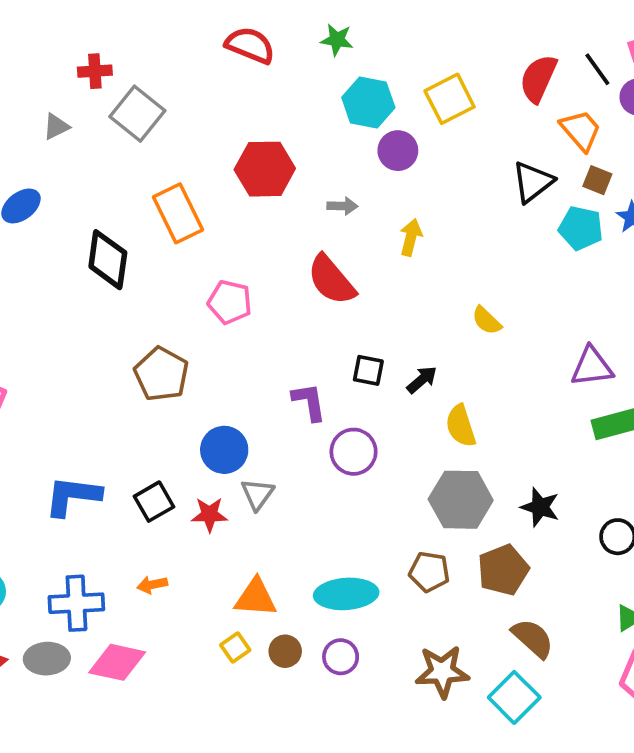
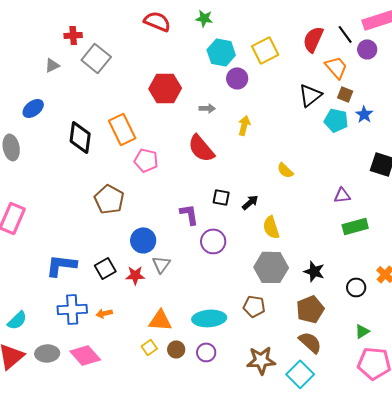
orange rectangle: (178, 213) -> (122, 129), moved
purple triangle: (592, 367) -> (342, 195), size x0.7
brown pentagon: (503, 570) -> (310, 309), moved
blue cross: (76, 603) -> (72, 309), moved
pink diamond: (117, 662) -> (85, 355), turned 36

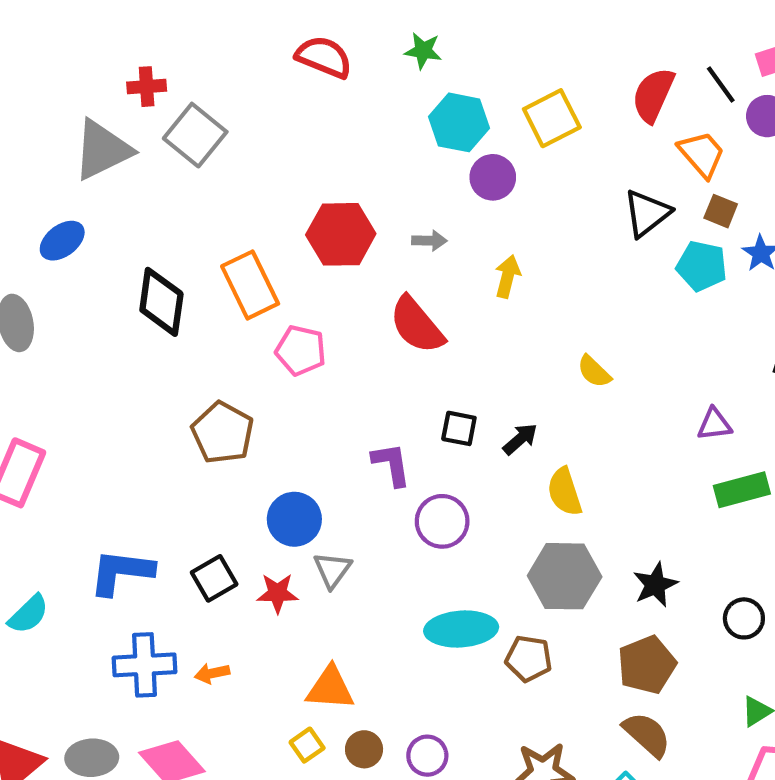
gray triangle: (52, 65) -> (102, 150), size x2.0
red hexagon: (165, 88) -> (341, 234), moved
black star: (314, 271) -> (655, 585), turned 30
cyan ellipse: (209, 318) -> (461, 629), moved
cyan semicircle: (17, 320) -> (28, 614), moved

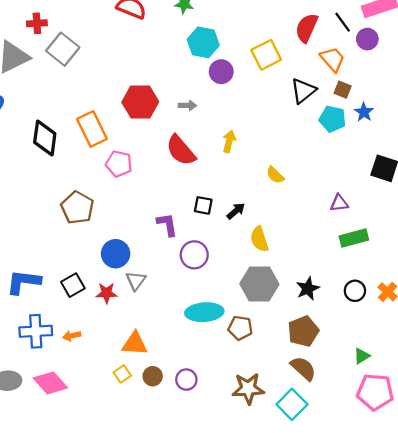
yellow square: (552, 118) -> (266, 55), moved
yellow arrow: (508, 277) -> (229, 141), moved
black circle: (744, 618) -> (355, 291), moved

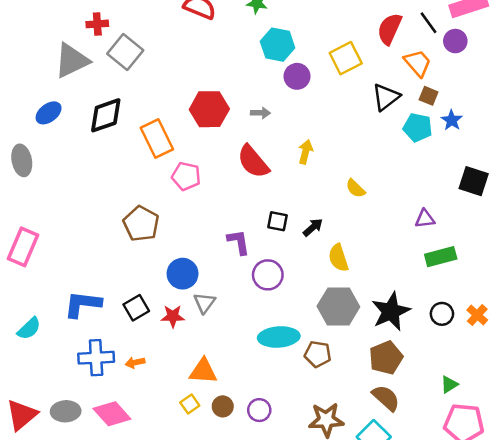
black diamond: (45, 138) -> (106, 115), moved, turned 63
black star: (308, 289) -> (391, 311), size x1.5

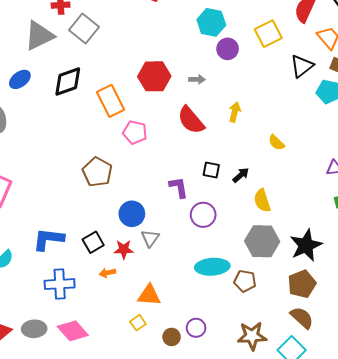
orange arrow: (135, 363) -> (107, 273), moved
brown circle: (223, 406) -> (172, 337), moved

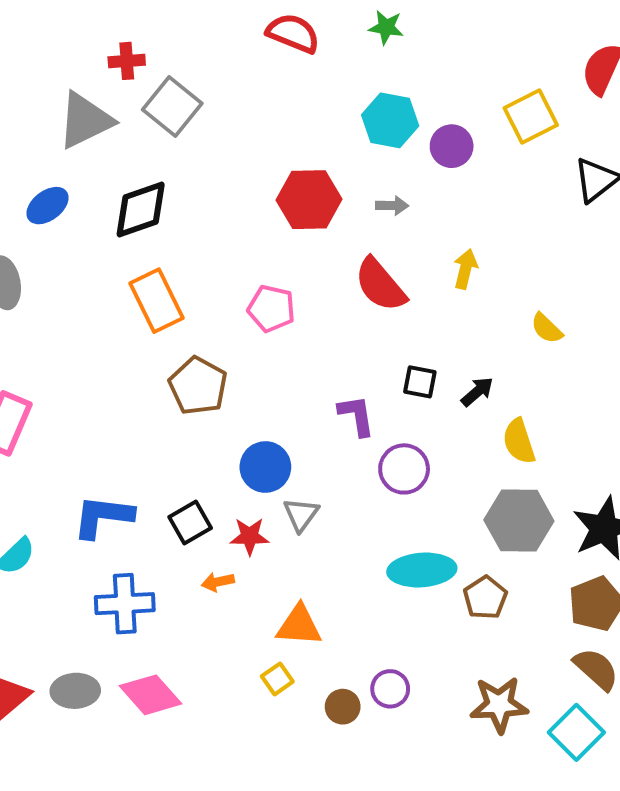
cyan hexagon: (211, 22) -> (390, 120), moved
orange rectangle: (110, 101) -> (156, 301), moved
brown pentagon: (245, 281) -> (485, 598), turned 30

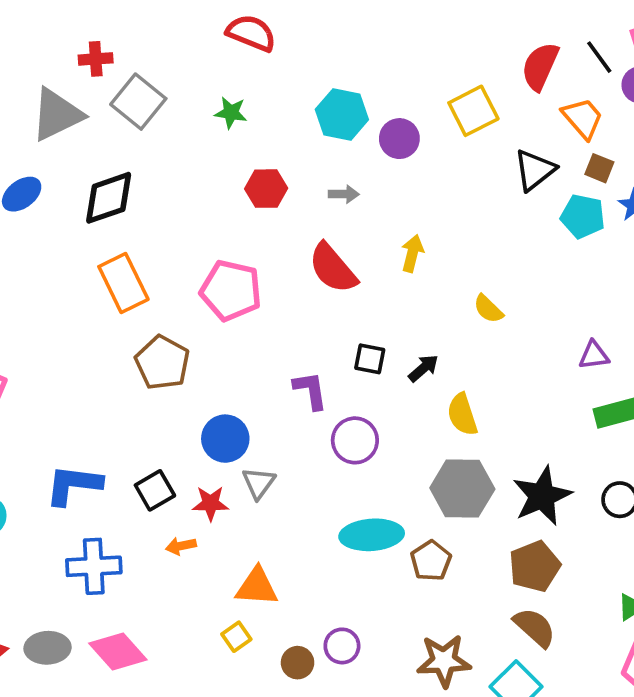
green star: (386, 27) -> (231, 113), moved
red hexagon: (309, 200) -> (266, 189), size x0.7
pink pentagon: (271, 309) -> (231, 290), size x1.4

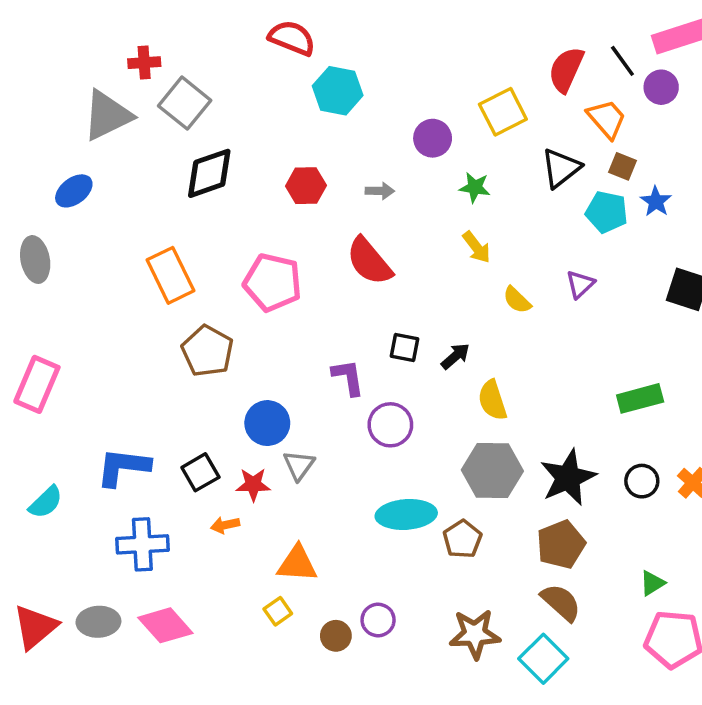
green star: (231, 113) -> (475, 187), moved
cyan hexagon: (342, 114) -> (338, 91), moved
black diamond: (109, 198) -> (209, 173), moved
yellow arrow: (412, 253) -> (477, 247), moved, turned 128
purple triangle: (594, 355) -> (580, 284), moved, turned -36

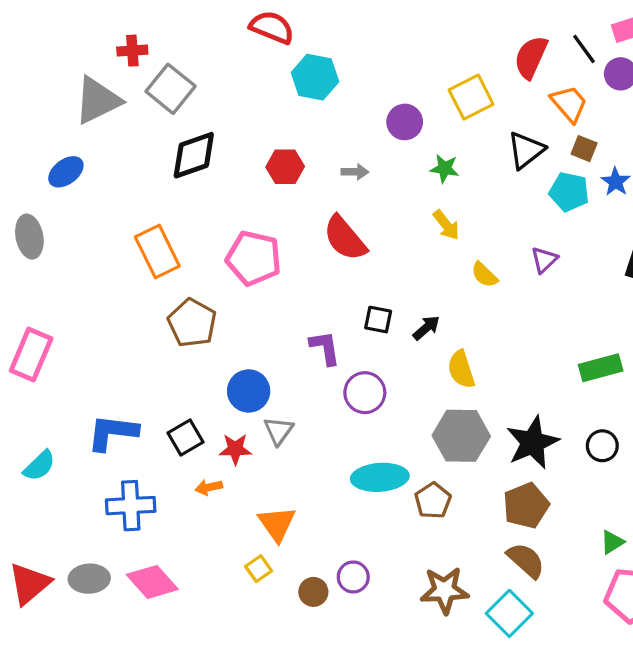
orange triangle: (297, 564) -> (277, 524), turned 51

